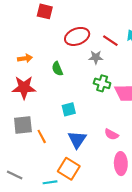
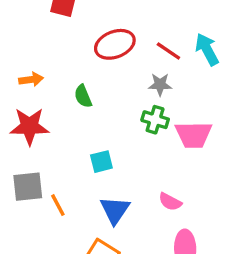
gray star: (96, 57) -> (160, 85), moved

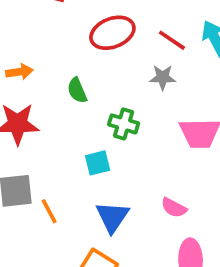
green cross: (155, 120) -> (124, 124), moved

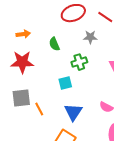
gray star: (163, 77) -> (90, 37), moved
green cross: (124, 124) -> (79, 62), turned -35

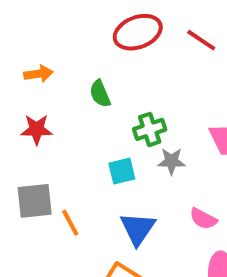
gray star: (90, 37) -> (171, 161), moved
red star: (22, 62) -> (37, 129), size x0.7

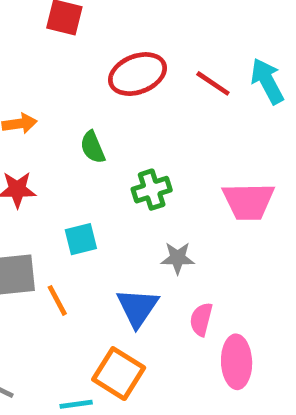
gray star: (171, 161) -> (178, 258), moved
cyan square: (122, 171) -> (81, 239), moved
pink semicircle: (203, 219) -> (201, 319), moved, turned 76

